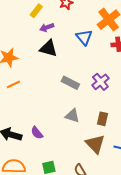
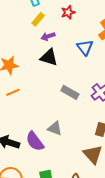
gray triangle: (72, 116) -> (55, 128), moved
purple semicircle: (37, 133) -> (35, 141), size x1.5

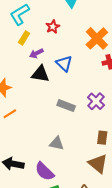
blue triangle: (85, 47) -> (64, 63), moved
purple semicircle: (35, 141) -> (45, 171), moved

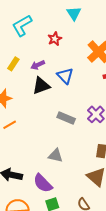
yellow rectangle: (24, 38) -> (13, 64), moved
black triangle: (40, 74) -> (41, 86), turned -30

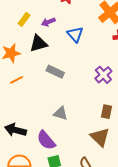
black triangle: (41, 86) -> (39, 44), moved
gray rectangle: (66, 118) -> (55, 72), moved

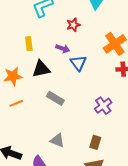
yellow rectangle: (24, 19) -> (29, 44), turned -48
purple arrow: (48, 22) -> (63, 49), moved, turned -144
brown rectangle: (107, 112) -> (95, 142), moved

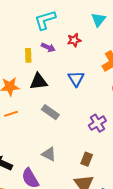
purple arrow: (63, 49) -> (48, 47), moved

